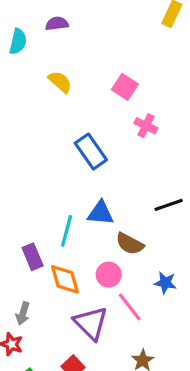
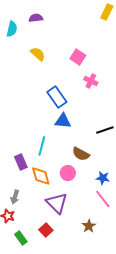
blue triangle: (101, 213) -> (63, 121), moved
pink line: (130, 307) -> (103, 199), moved

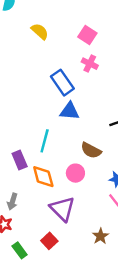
pink cross: (91, 81) -> (90, 64), moved

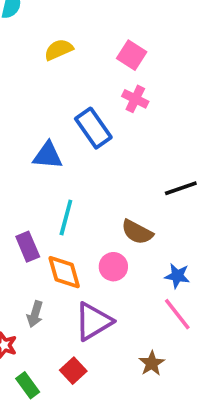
yellow semicircle: (40, 31) -> (59, 50), turned -66
blue triangle: (70, 111) -> (48, 155), moved
gray arrow: (12, 202) -> (35, 314), moved
purple triangle: (62, 209) -> (93, 321), turned 44

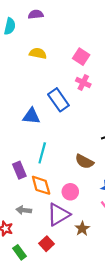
yellow semicircle: (59, 50) -> (38, 53), turned 35
pink circle: (113, 267) -> (70, 192), moved
gray arrow: (35, 314) -> (24, 210), turned 80
brown star: (152, 363) -> (82, 229), moved

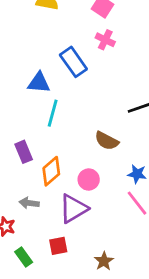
cyan line: (42, 153) -> (53, 113), moved
orange diamond: (41, 185) -> (51, 171), turned 65
brown star: (82, 229) -> (104, 261), moved
red square: (47, 244) -> (58, 246), turned 32

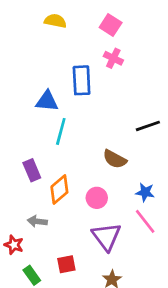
blue rectangle: (73, 62) -> (82, 80), turned 32
purple triangle: (73, 209) -> (106, 237), moved, turned -36

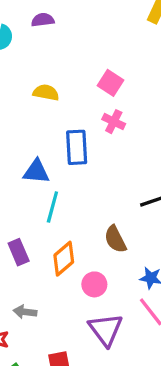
yellow semicircle: (55, 21) -> (46, 93), moved
brown semicircle: (115, 159) -> (115, 239), turned 35
orange diamond: (59, 190) -> (64, 259), moved

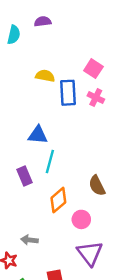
blue rectangle: (77, 147) -> (68, 93), moved
purple rectangle: (19, 252) -> (25, 176), moved

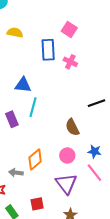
yellow semicircle: (45, 76) -> (15, 33), moved
pink cross: (96, 97) -> (70, 62), moved
orange diamond: (58, 200) -> (35, 160), moved
pink circle: (81, 219) -> (67, 155), moved

